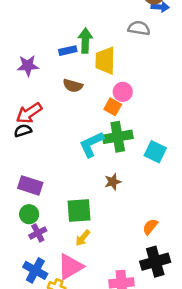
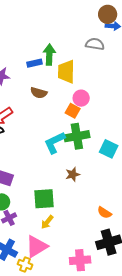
orange semicircle: (150, 227) -> (104, 213), turned -96

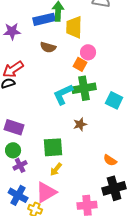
blue rectangle: (34, 63) -> (44, 19), size x1.5

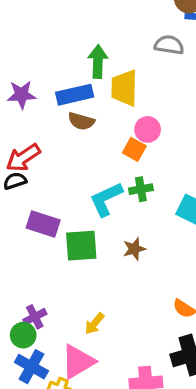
blue rectangle: (44, 19) -> (75, 95), moved
green cross: (84, 88) -> (141, 189), size x0.6
purple rectangle: (14, 127) -> (43, 224), moved
green square: (53, 147) -> (81, 246), moved
green circle: (13, 150) -> (23, 335), moved

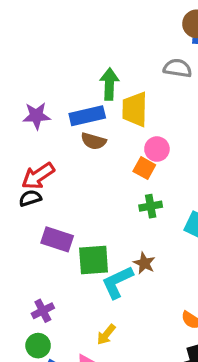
cyan L-shape: (106, 199) -> (117, 282), moved
brown star: (134, 249) -> (144, 263), turned -30
purple cross: (35, 317) -> (43, 311), moved

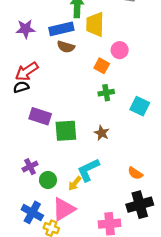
pink circle: (157, 149) -> (120, 50), moved
cyan L-shape: (117, 282) -> (88, 170), moved
green circle: (38, 346) -> (48, 180), moved

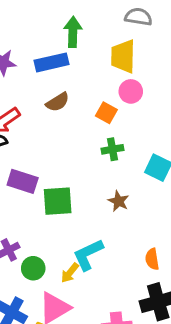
yellow trapezoid: (95, 24) -> (123, 56), moved
brown semicircle: (66, 47) -> (58, 102), moved, turned -48
brown star: (102, 133) -> (119, 201), moved
orange semicircle: (135, 173) -> (152, 259), turned 48

